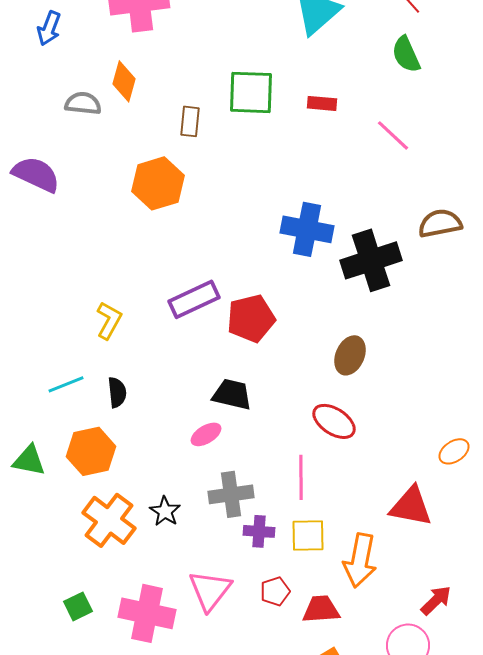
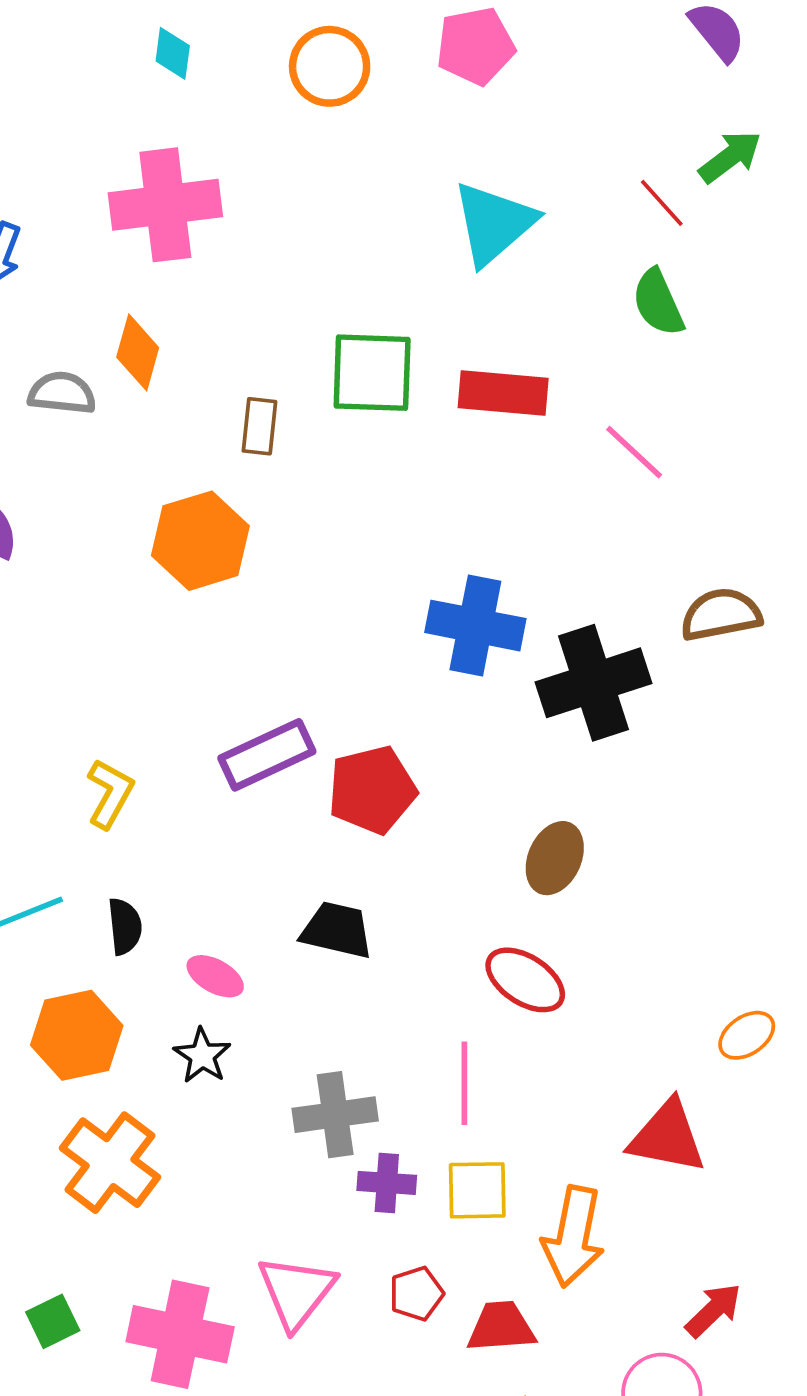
red rectangle: (322, 103) -> (503, 393), size x1.6
pink ellipse: (206, 434) -> (215, 976), moved, turned 60
black star: (165, 511) -> (202, 1056), moved

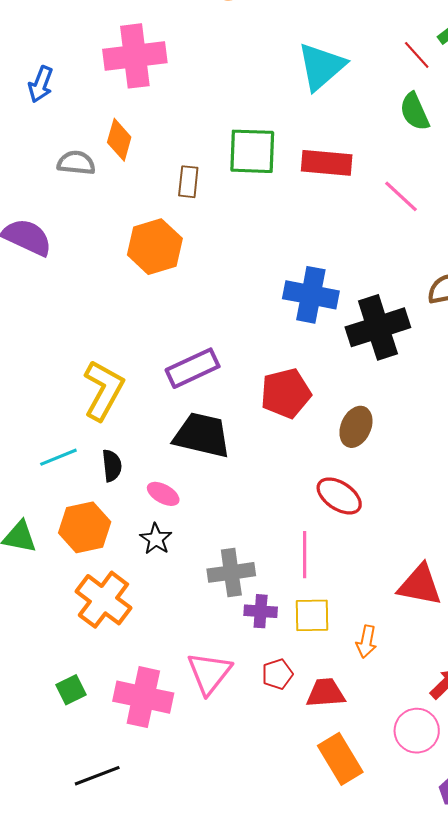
red pentagon: (372, 790) -> (286, 393), moved
yellow L-shape: (110, 794) -> (103, 390), size x1.5
black trapezoid: (337, 930) -> (202, 435), moved, size x1.4
orange arrow: (573, 1236) -> (366, 642), size x0.6

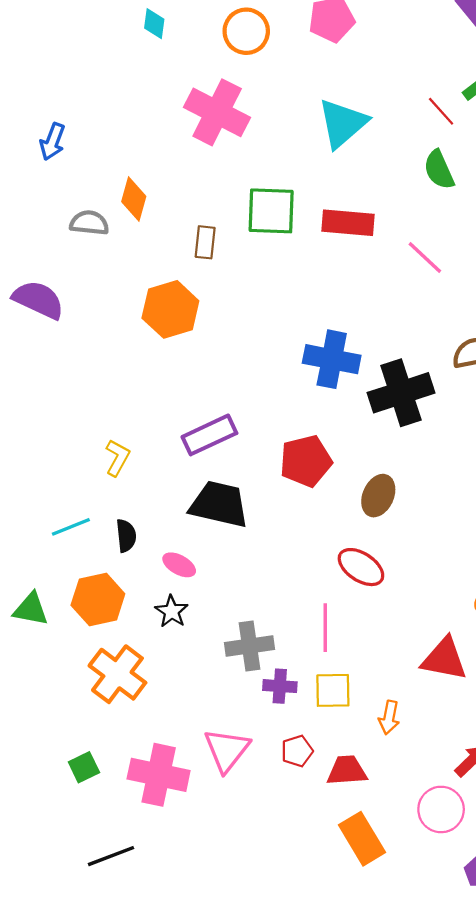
pink cross: (135, 56) -> (217, 112), moved, turned 34
yellow L-shape: (103, 390) -> (117, 458), size x0.6

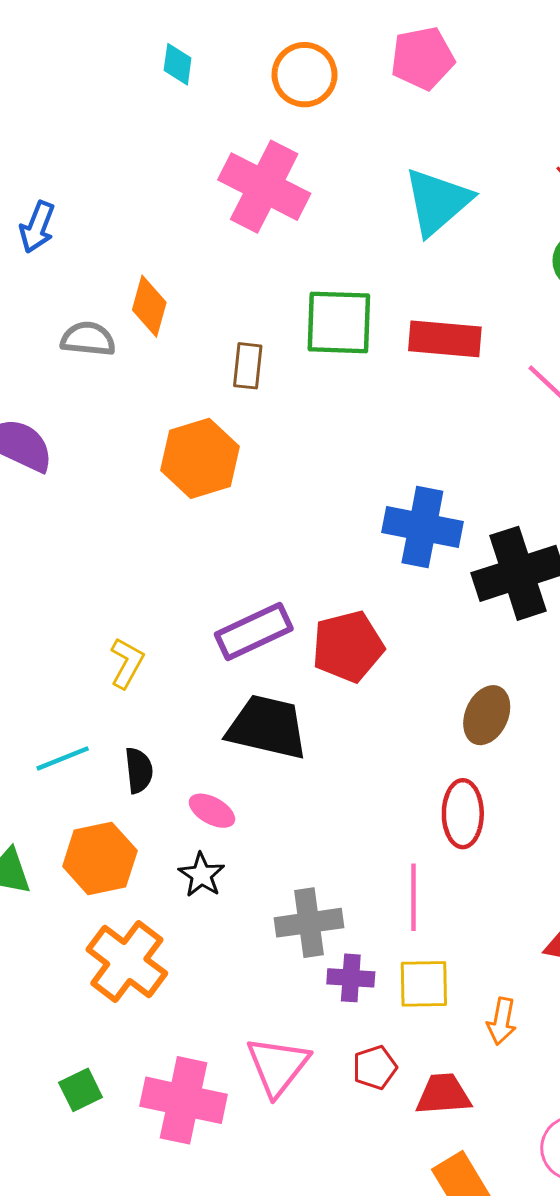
red pentagon: (306, 461) -> (348, 646), moved
red ellipse: (361, 567) -> (463, 814), turned 57

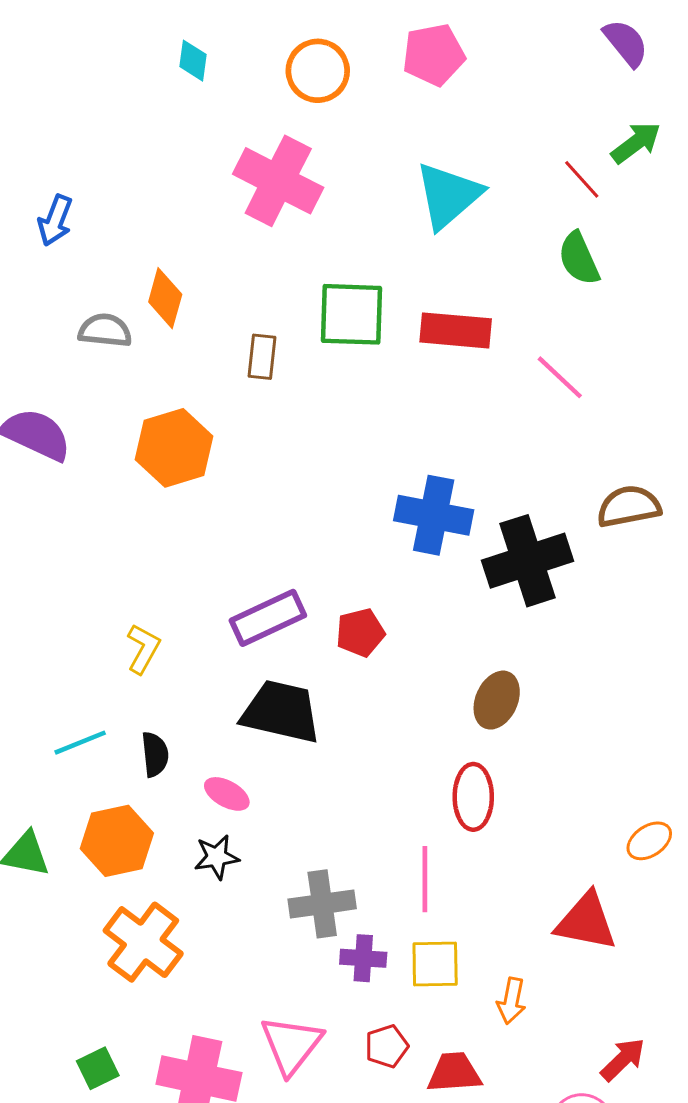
orange hexagon: (200, 458) -> (174, 448), moved
red pentagon: (348, 646) -> (360, 633), size x0.7
black star: (201, 875) -> (217, 857), turned 30

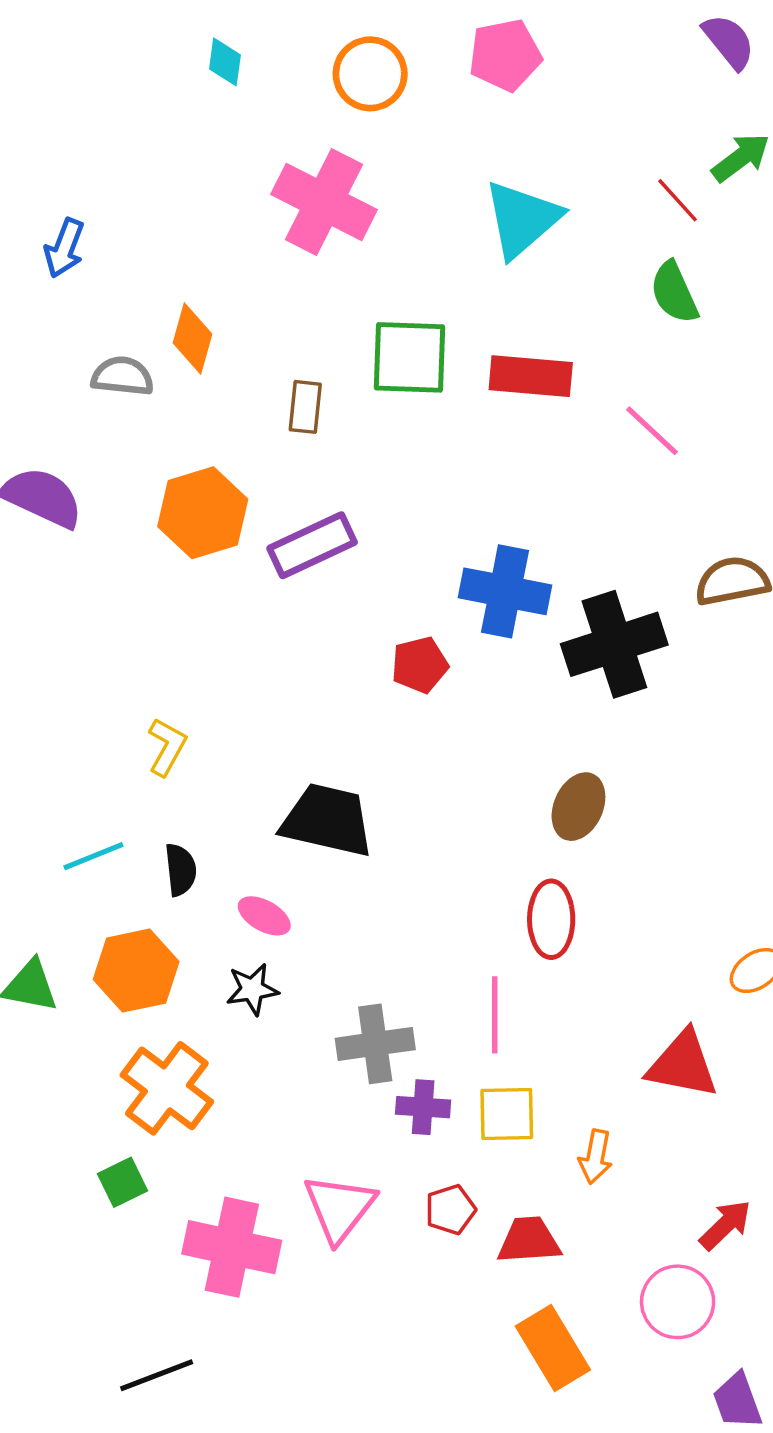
purple rectangle: (268, 618) -> (312, 545), moved
red pentagon: (360, 633) -> (420, 665), moved
green square: (98, 1068) -> (122, 1182), moved

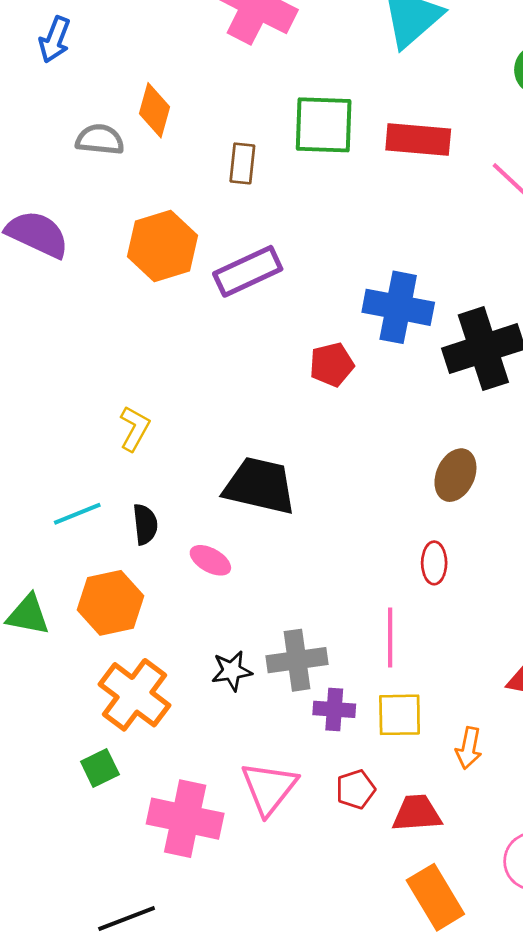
red ellipse: (551, 919) -> (434, 563), size x0.7
black star: (252, 989) -> (232, 671), moved

